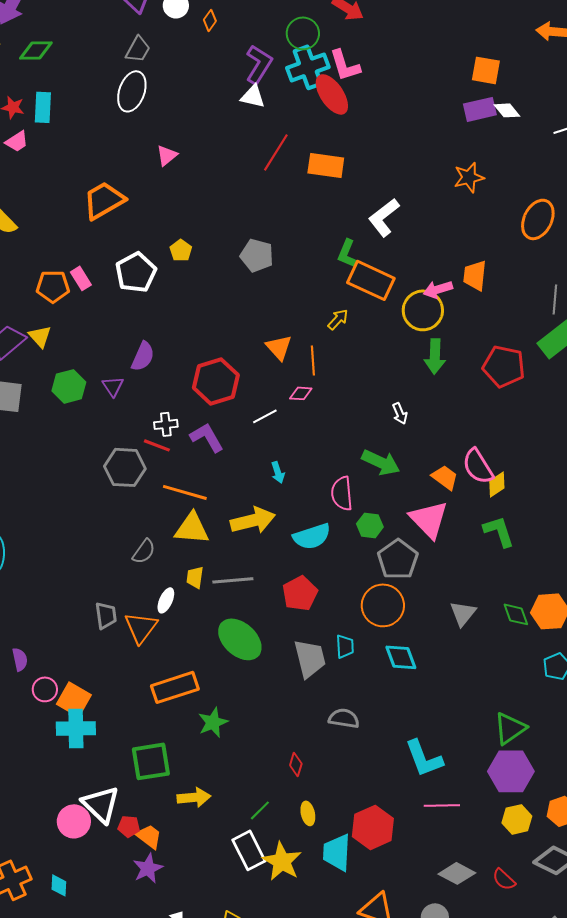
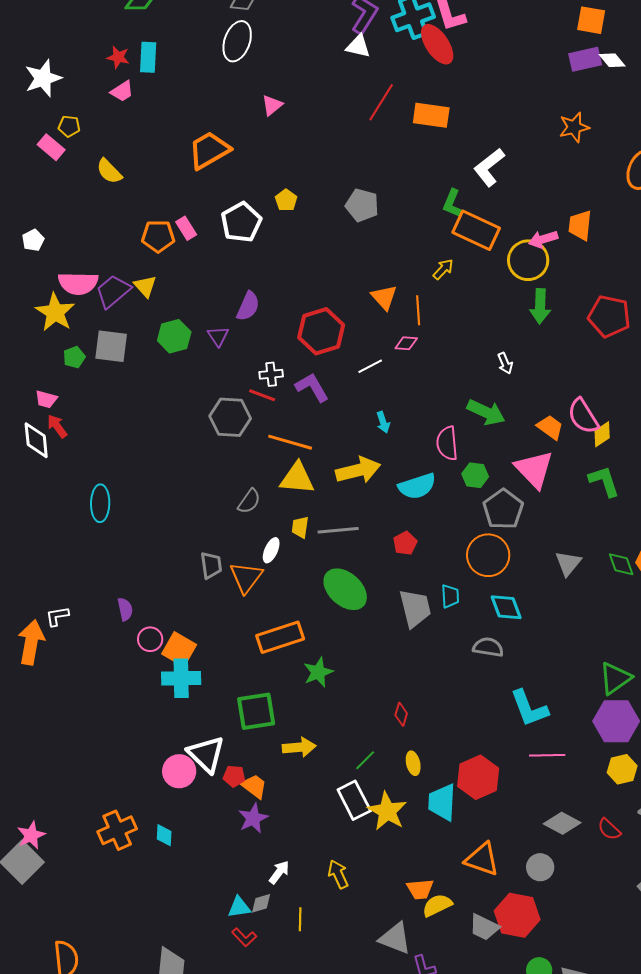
red pentagon: (300, 593) -> (405, 543), size x0.7
gray semicircle: (344, 718) -> (488, 647), moved

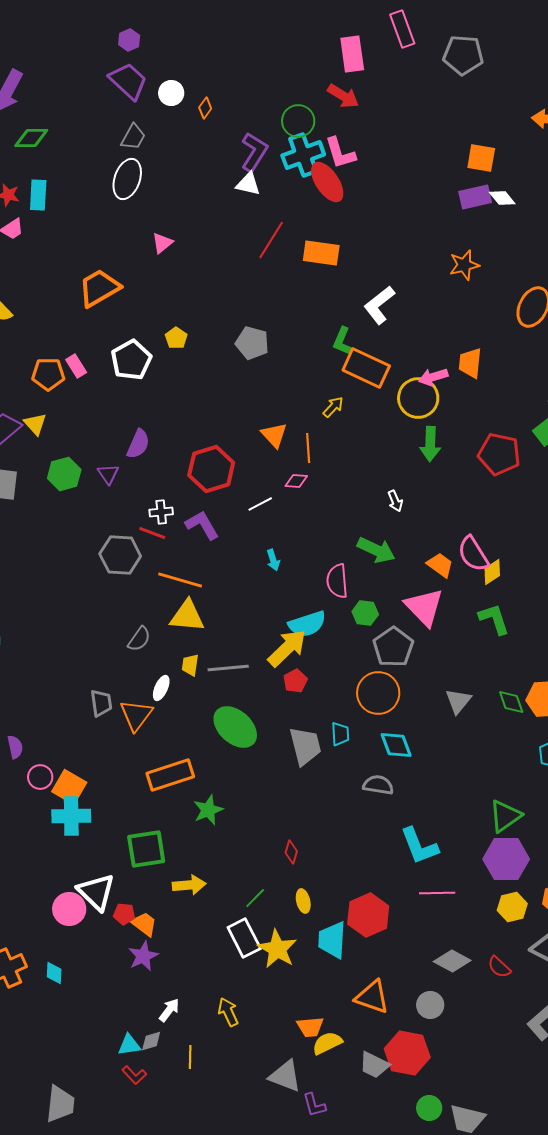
yellow arrow: (358, 470) -> (287, 648), moved, turned -30

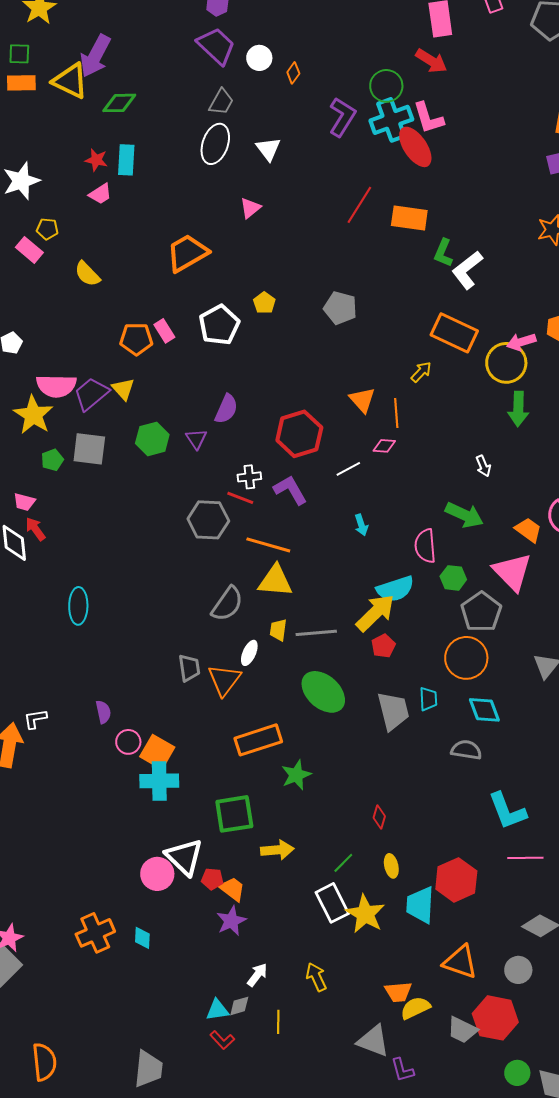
white triangle: (248, 184) -> (268, 149), moved, turned 40
green L-shape: (342, 341) -> (443, 253), moved
gray semicircle: (139, 639) -> (227, 604), size x1.4

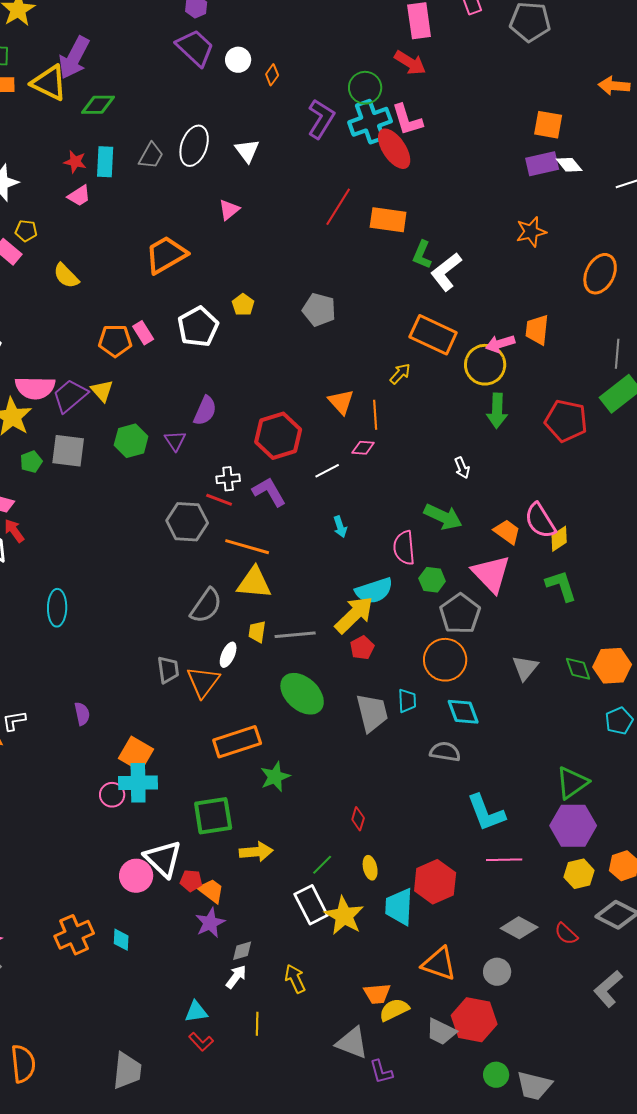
gray trapezoid: (221, 102) -> (151, 156), moved
pink circle: (128, 742) -> (112, 795), moved
gray diamond: (239, 1006) -> (242, 951), moved

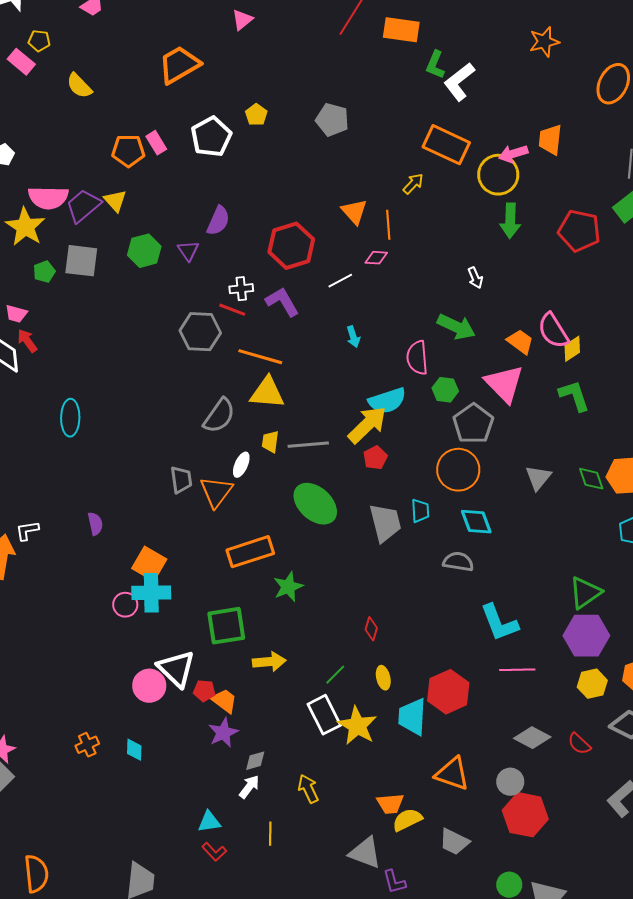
orange cross: (74, 935) -> (87, 745), size x0.6
red hexagon: (474, 1020) -> (525, 815), moved

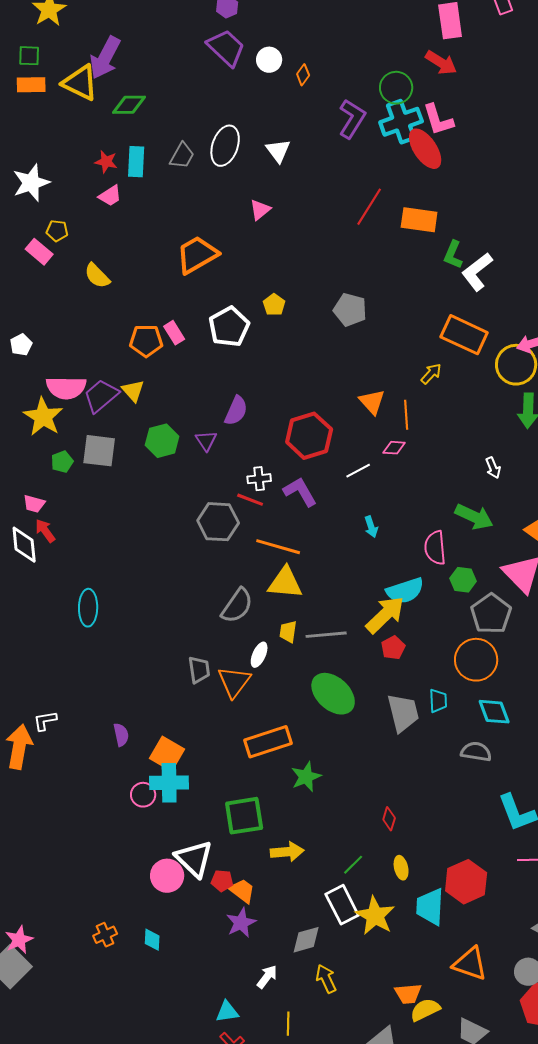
purple semicircle: (95, 524) -> (121, 735), moved
gray diamond: (255, 761) -> (306, 940), moved, size x1.4

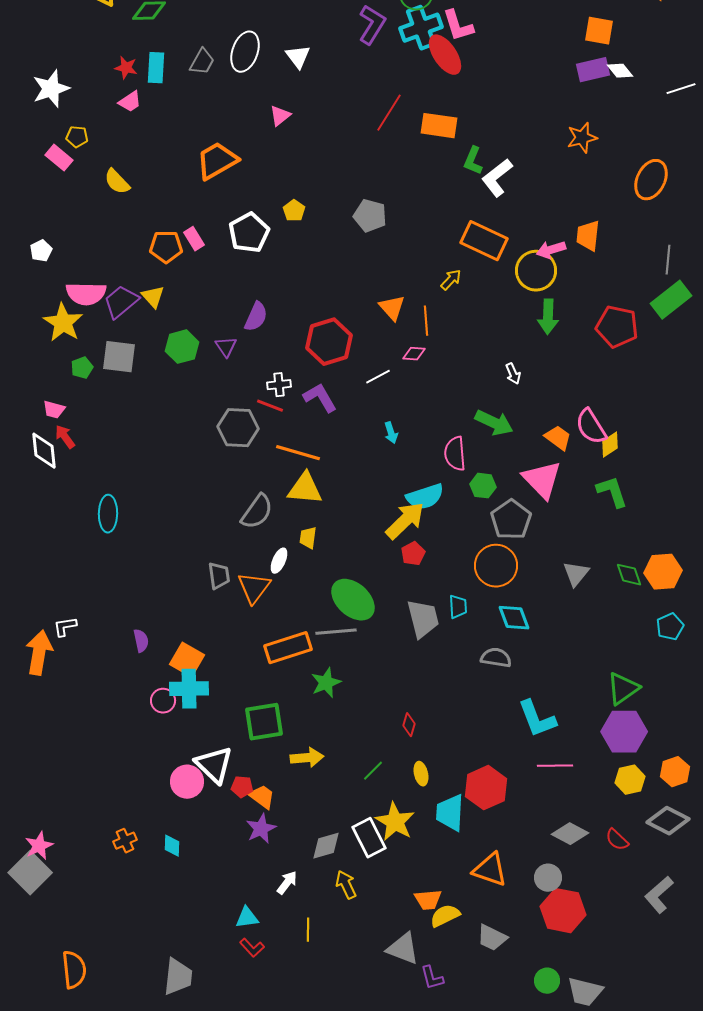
gray line: (326, 635) -> (336, 632), moved
white rectangle: (342, 905) -> (369, 838), moved

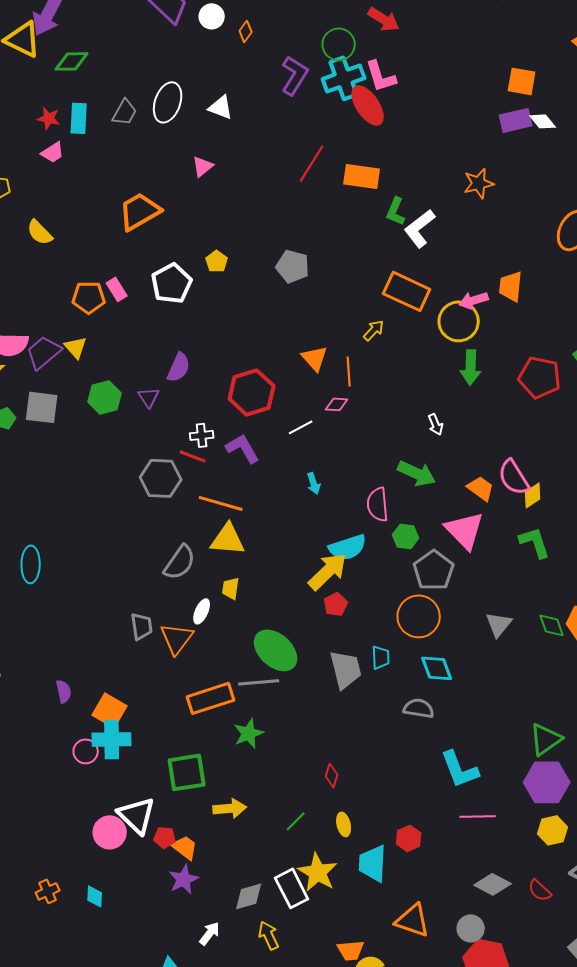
white triangle: (298, 57) -> (221, 107), turned -32
orange star: (582, 138) -> (479, 183), moved
red hexagon: (486, 788) -> (409, 838), size x0.6

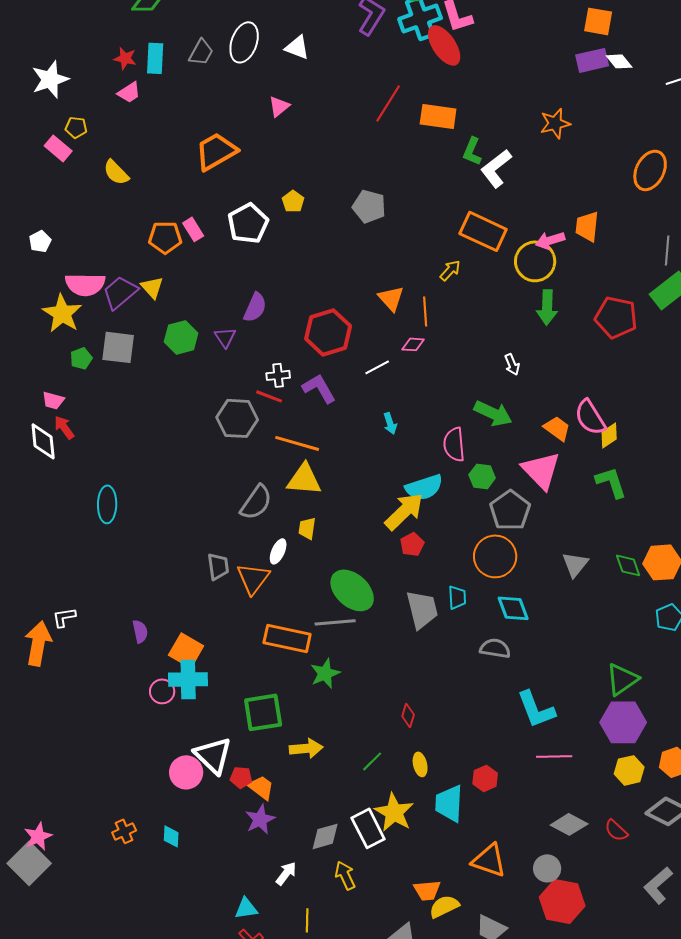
orange rectangle: (211, 698) -> (287, 638), turned 30

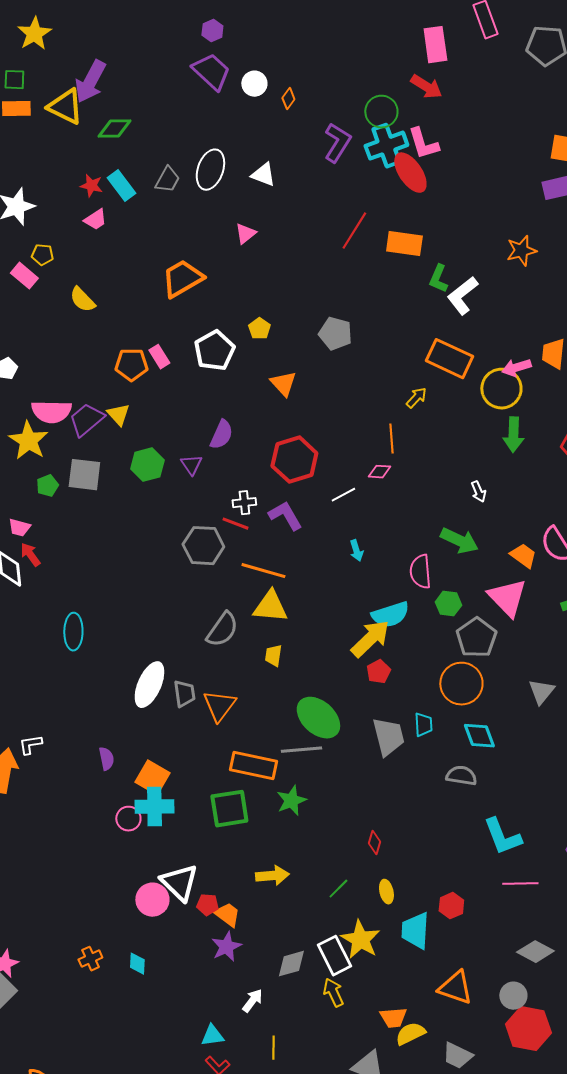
cyan rectangle: (155, 58) -> (121, 186), turned -40
orange triangle: (391, 298) -> (283, 384), moved
white ellipse: (278, 551) -> (149, 685), moved, size x1.8
green square: (263, 712) -> (229, 809), moved
yellow arrow: (345, 875) -> (333, 993), moved

